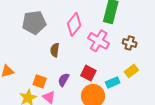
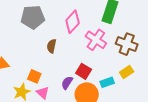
brown cross: (130, 43) -> (127, 44), size x1.5
purple semicircle: (64, 80) -> (67, 83), moved

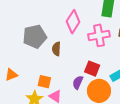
gray pentagon: (33, 17) -> (35, 36), moved
pink cross: (96, 40) -> (99, 35), turned -35

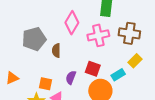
purple semicircle: (78, 82) -> (71, 77), moved

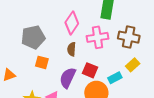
brown semicircle: (56, 50) -> (72, 49), moved
purple semicircle: (71, 77) -> (68, 78), size x1.5
orange square: (46, 84) -> (42, 62), moved

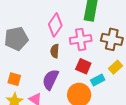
orange square: (42, 62) -> (14, 79), moved
red square: (90, 70) -> (83, 66), moved

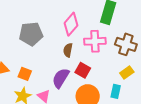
red square: (83, 66) -> (83, 70), moved
cyan rectangle: (98, 80) -> (116, 91), moved, turned -56

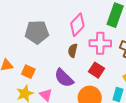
red square: (83, 70) -> (97, 70), moved
purple semicircle: (61, 78) -> (64, 78), turned -80

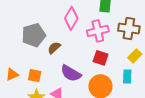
brown semicircle: (73, 51) -> (54, 48), moved, turned 48

